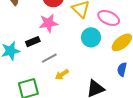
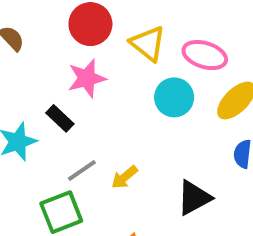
black rectangle: (33, 42) -> (60, 118), turned 72
gray line: (49, 58) -> (82, 171), moved

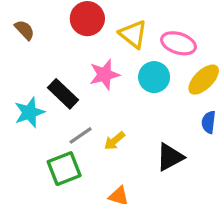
pink star: (87, 78) -> (104, 75), moved
black rectangle: (60, 118) -> (63, 94), size x1.4

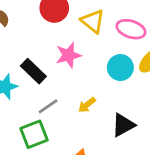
cyan circle: (154, 77) -> (120, 68), moved
yellow arrow: (114, 141) -> (87, 105), moved

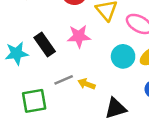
yellow arrow: (87, 105) -> (87, 84), turned 49
gray line: (48, 106) -> (64, 80), moved

